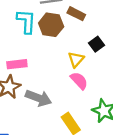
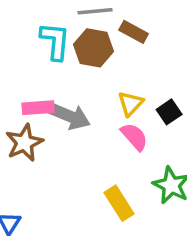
black square: (97, 44) -> (169, 112), moved
gray arrow: (38, 98) -> (70, 116), moved

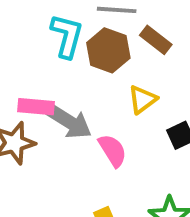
yellow triangle: (131, 104) -> (142, 99), moved
pink semicircle: (134, 137) -> (113, 150), moved

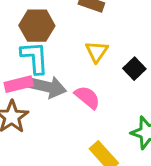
cyan L-shape: (67, 36) -> (35, 58), moved
brown hexagon: (108, 50) -> (37, 26), moved

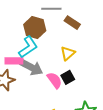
cyan L-shape: (35, 58) -> (28, 47), turned 45
black square: (134, 69) -> (68, 77), moved

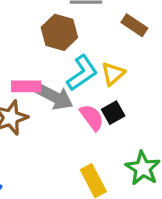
brown rectangle: (72, 23) -> (134, 25), moved
cyan L-shape: (28, 47) -> (82, 73), moved

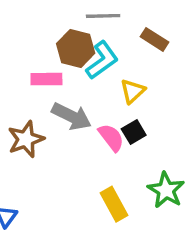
cyan L-shape: (82, 73) -> (102, 60), moved
pink rectangle: (26, 86) -> (46, 79), moved

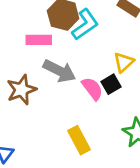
yellow triangle: (133, 91) -> (124, 62), moved
yellow rectangle: (114, 204) -> (79, 140), moved

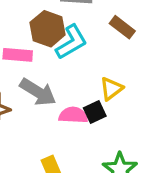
pink semicircle: (92, 89) -> (73, 115), turned -55

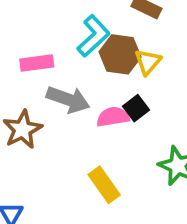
brown hexagon: (48, 29) -> (120, 54), moved
yellow triangle: (111, 89) -> (148, 62), moved

